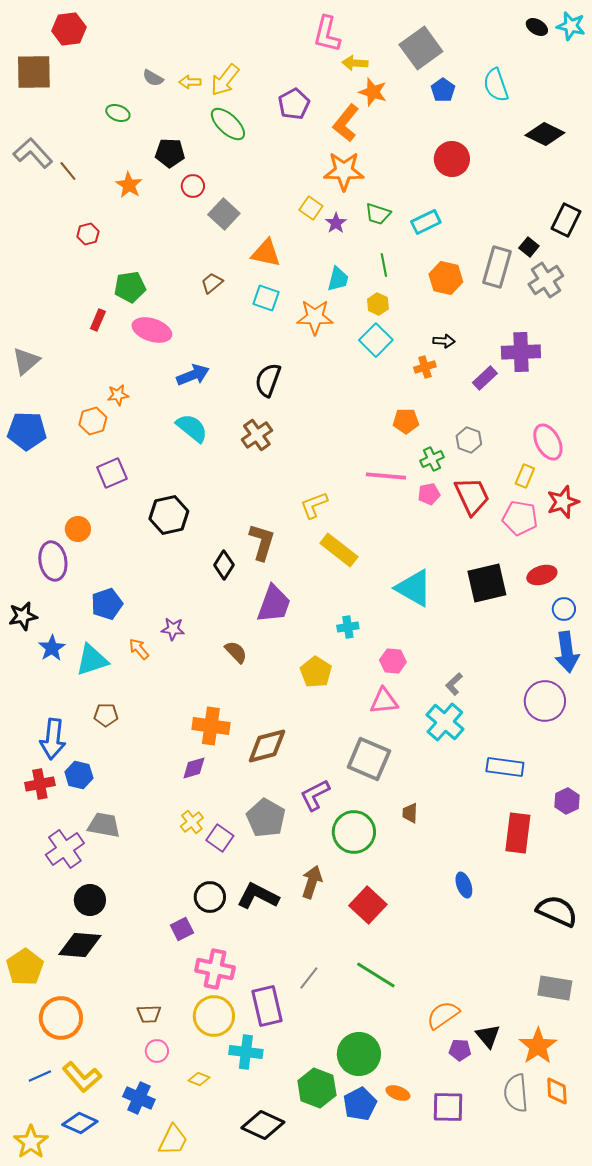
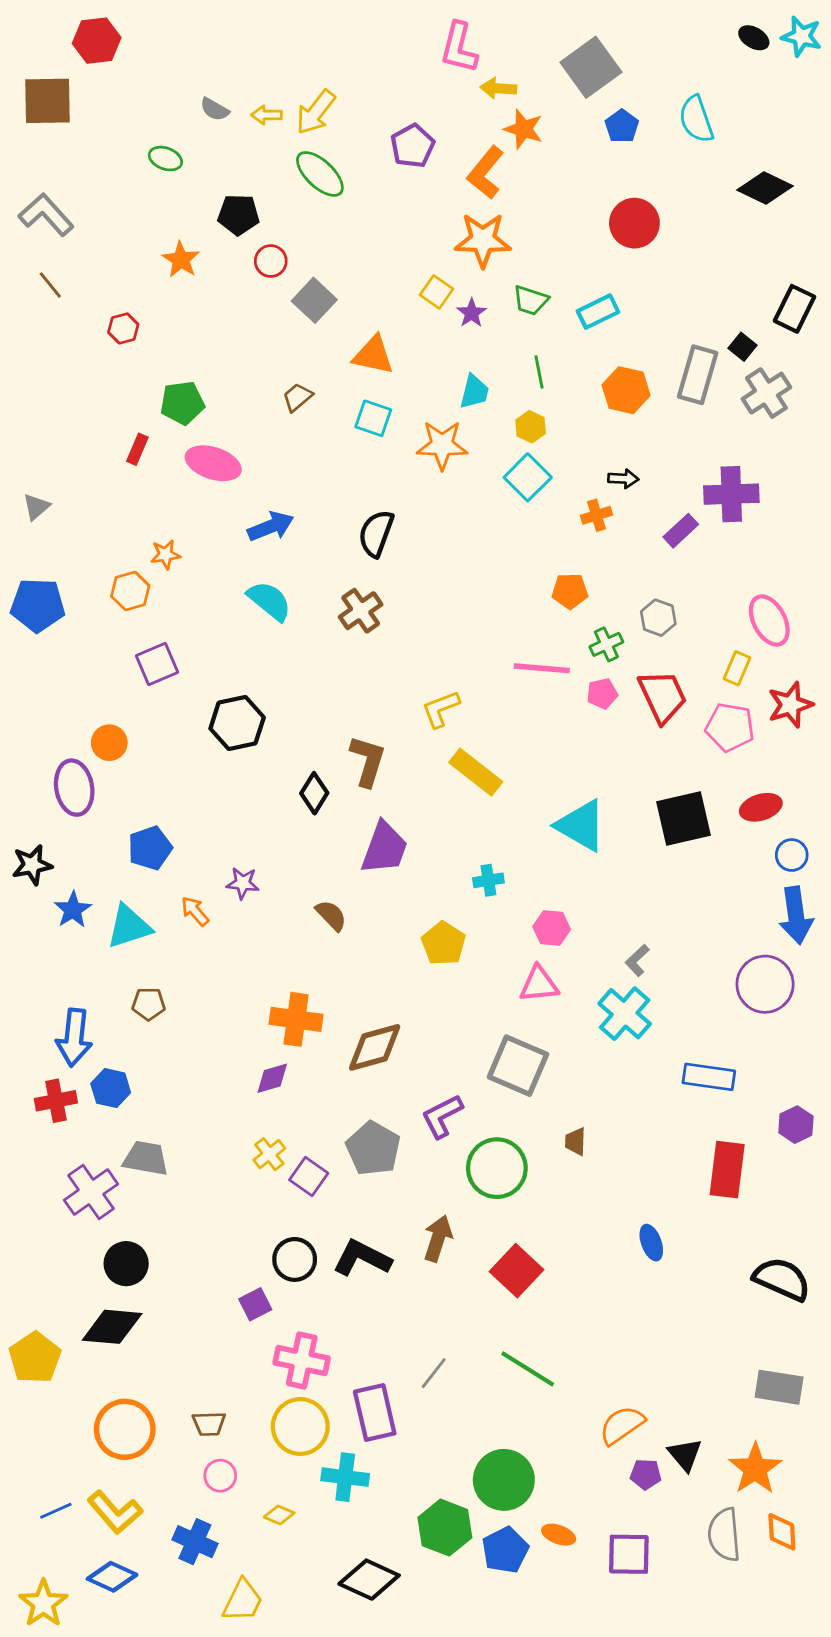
brown line: (68, 171) -> (50, 285), moved
gray triangle: (26, 361) -> (36, 507), size x0.7
orange circle: (61, 1018) -> (125, 1429), moved

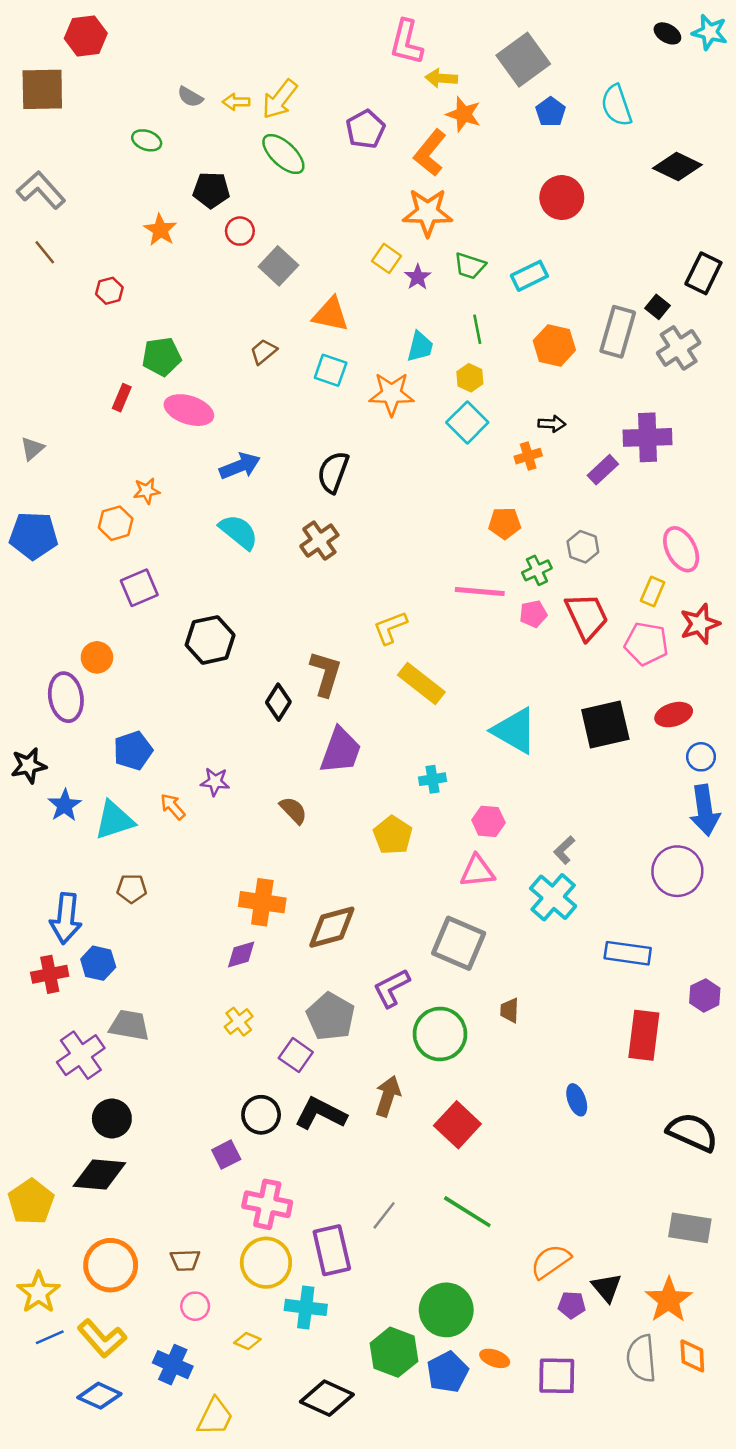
purple square: (309, 1177) -> (296, 1055), moved
yellow star: (43, 1603) -> (39, 1293), moved

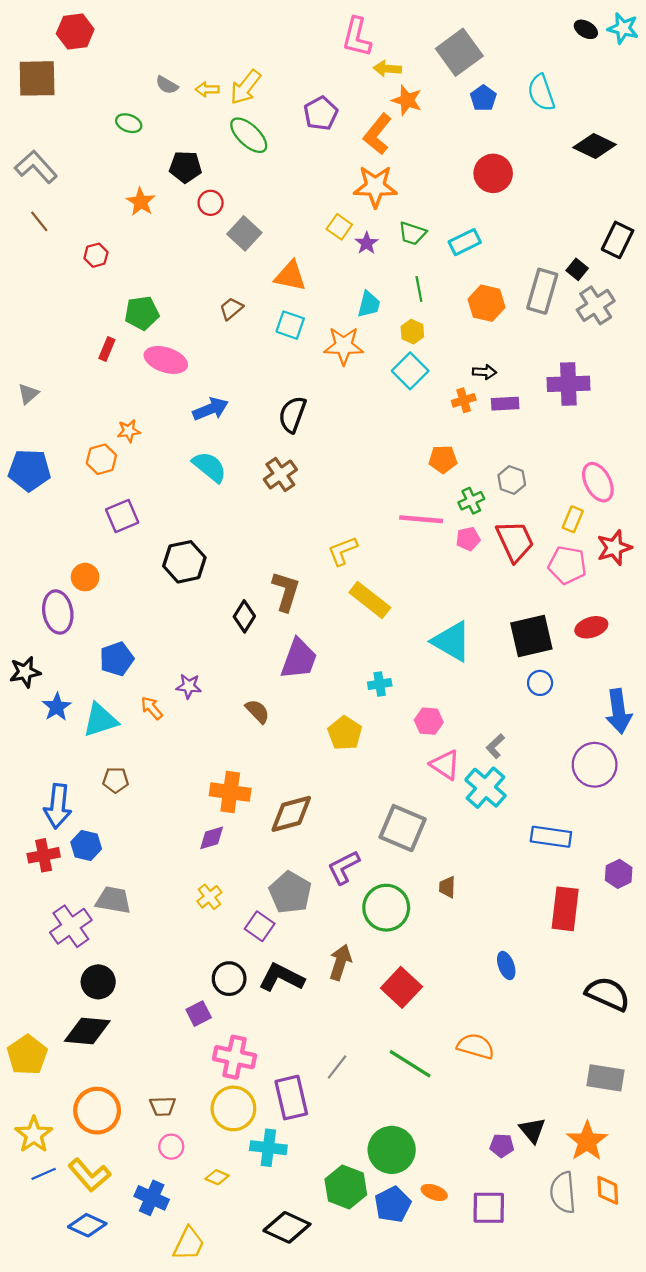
purple rectangle: (603, 470) -> (505, 404), moved, turned 40
blue circle: (701, 757) -> (540, 683), moved
pink triangle: (477, 871) -> (445, 765), moved, turned 40
orange semicircle: (551, 1261) -> (476, 1046), moved, turned 51

